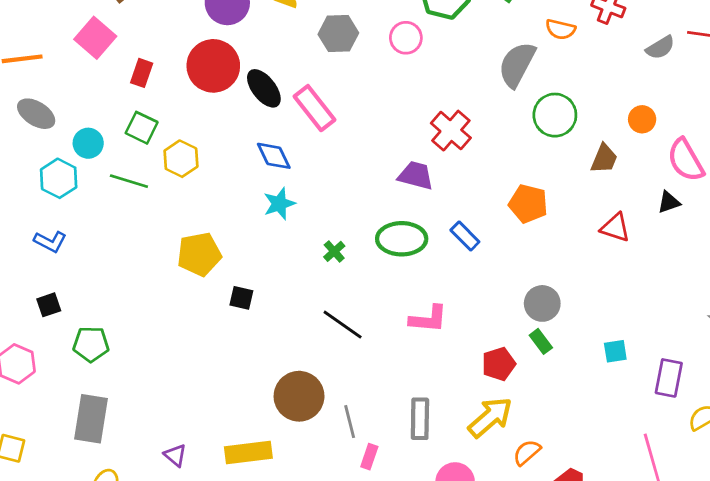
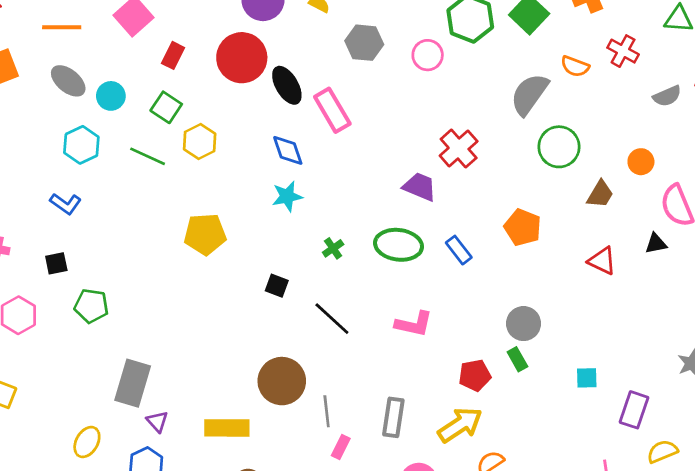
cyan circle: (88, 143) -> (111, 96), moved
black square: (241, 298) -> (277, 286), moved
gray rectangle: (91, 419) -> (133, 383), moved

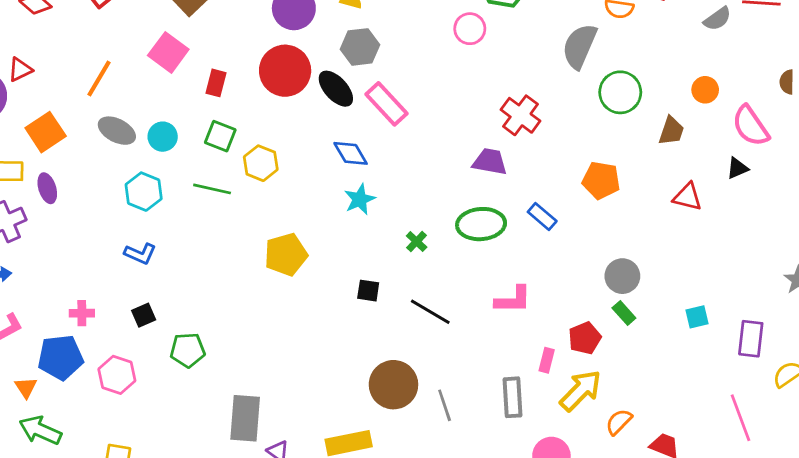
orange line: (62, 27) -> (99, 78), turned -48
gray hexagon: (364, 43) -> (360, 47), moved
pink rectangle: (341, 447) -> (547, 360), moved

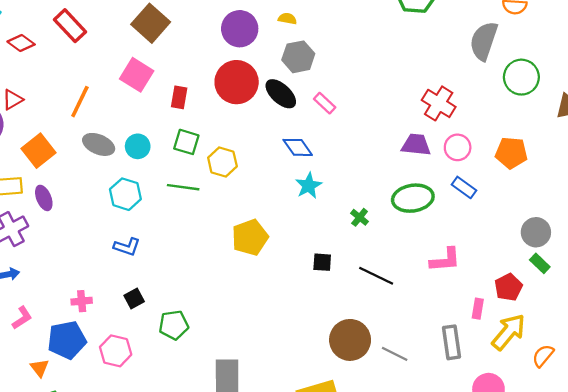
pink circle: (470, 29) -> (458, 147), moved
pink rectangle: (386, 104) -> (325, 103), size x0.6
gray line: (445, 405) -> (395, 354), turned -40

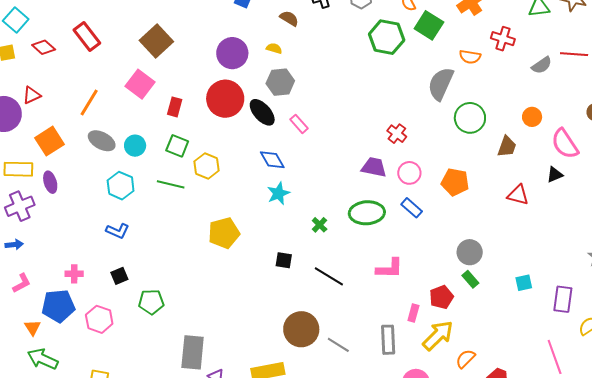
red cross: (439, 103) -> (397, 134), size x0.7

